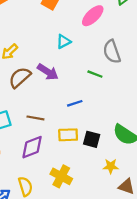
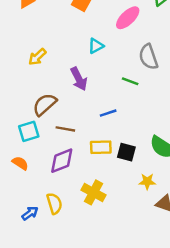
purple arrow: (48, 72) -> (79, 79), turned 30
brown semicircle: (20, 77) -> (45, 105), moved

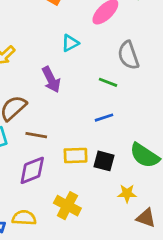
blue line: (108, 113) -> (104, 118), moved
yellow semicircle: (54, 203) -> (24, 218), turned -70

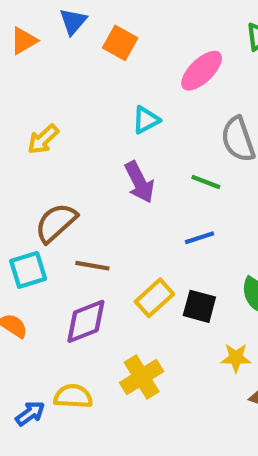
purple arrow: (51, 80) -> (139, 182), moved
yellow rectangle: (76, 155) -> (154, 298), turned -40
yellow cross: (67, 206) -> (142, 377), turned 30

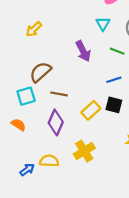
cyan triangle: (146, 120) -> (103, 24), moved, turned -32
black square: (199, 306) -> (114, 105), moved
purple diamond: (86, 321) -> (56, 122), turned -45

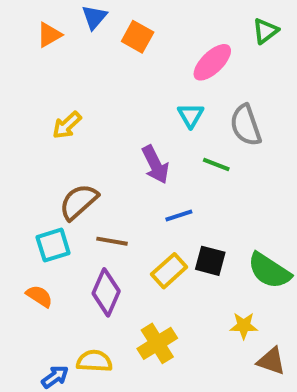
blue line: (114, 80) -> (179, 216), moved

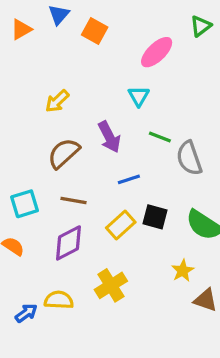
yellow arrow: (67, 125) -> (57, 101), moved
gray semicircle: (246, 125) -> (189, 158), moved
brown semicircle: (79, 202) -> (64, 153), moved
purple diamond: (106, 292) -> (69, 243), turned 39
yellow star: (244, 326) -> (183, 271), turned -30

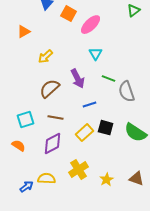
orange triangle: (21, 29) -> (24, 32), moved
pink ellipse: (157, 52) -> (91, 25), moved
yellow star: (183, 271) -> (107, 180), moved

